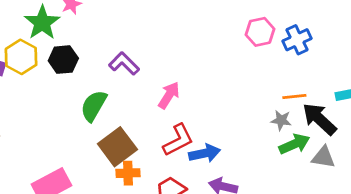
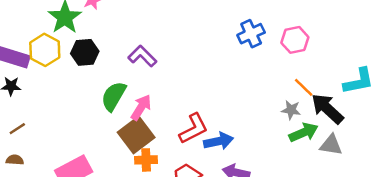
pink hexagon: (260, 32) -> (295, 40), moved
blue cross: (297, 40) -> (251, 34), moved
pink arrow: (169, 95) -> (141, 107), moved
orange line: (294, 97) -> (304, 87), turned 50

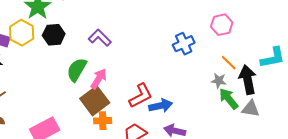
blue cross: (251, 34) -> (184, 44), moved
black arrow: (327, 109) -> (248, 80), turned 36
green arrow: (304, 132) -> (229, 99), turned -105

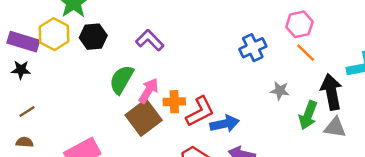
orange line: (229, 63) -> (306, 53), moved
gray star: (219, 81) -> (280, 91), moved
green arrow: (229, 99) -> (308, 115), turned -120
orange cross: (103, 121) -> (174, 102), moved

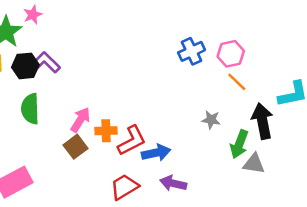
purple L-shape: (150, 40) -> (46, 62), moved
blue cross: (253, 48) -> (192, 51), moved
green semicircle: (122, 80) -> (30, 109), moved, turned -32
brown square: (144, 118) -> (75, 147), size x0.7
gray triangle: (335, 127) -> (254, 164), moved

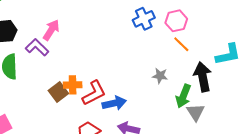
purple L-shape: (46, 62) -> (37, 47), moved
pink arrow: (80, 120) -> (51, 30), moved
brown square: (75, 147) -> (58, 92), moved
gray triangle: (254, 164) -> (196, 112), turned 48

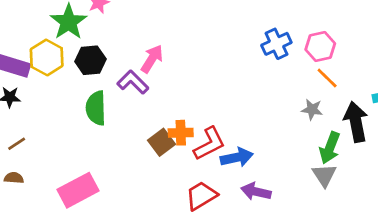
gray star: (160, 76) -> (312, 109), moved
gray triangle: (196, 112) -> (324, 175), moved

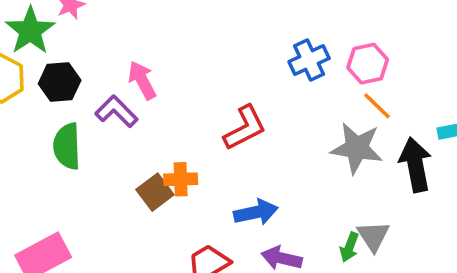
pink arrow: (152, 59) -> (142, 80), turned -60
gray star: (312, 109) -> (357, 148), size x1.8
red L-shape: (209, 144) -> (245, 128), moved
green arrow: (330, 148) -> (349, 247), moved, size x0.7

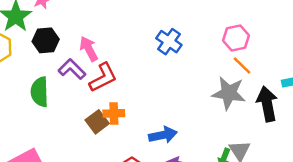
blue cross: (309, 60) -> (169, 42), moved, turned -30
black hexagon: (60, 82) -> (46, 40), moved
red L-shape: (245, 128) -> (103, 78), moved

